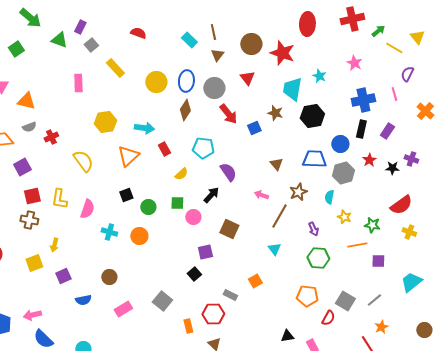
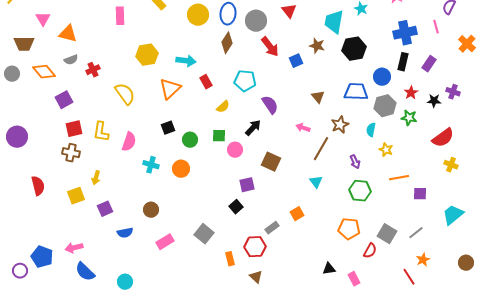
green star: (372, 225) -> (409, 118), moved
gray rectangle: (230, 295) -> (272, 228), turned -64

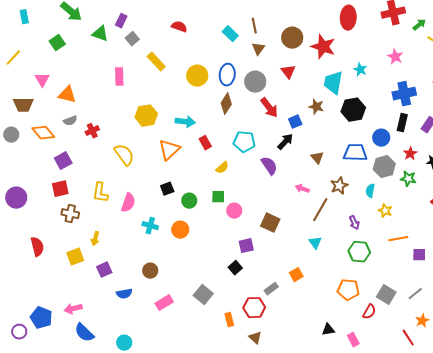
black arrow: (253, 128) -> (285, 142), moved
red square: (74, 129) -> (60, 189), moved

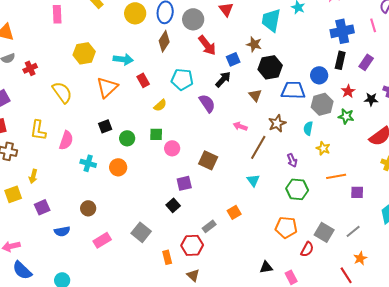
black hexagon: (353, 110) -> (270, 67), moved

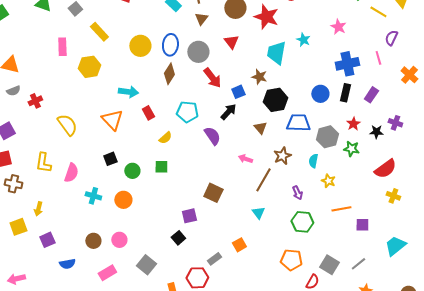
yellow hexagon: (84, 53) -> (89, 67), moved
blue circle: (319, 75) -> (320, 94), moved
orange triangle: (107, 87) -> (112, 120), turned -30
pink circle: (172, 148) -> (119, 240), moved

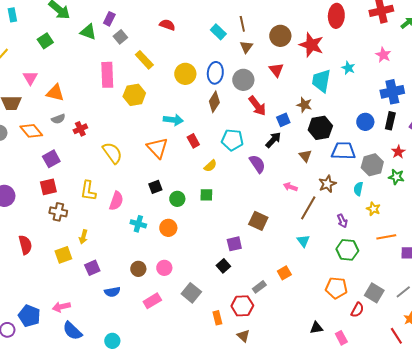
pink rectangle: (62, 47) -> (107, 75), size x1.4

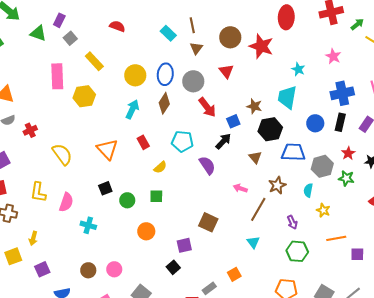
cyan trapezoid: (321, 81) -> (287, 97), moved
cyan arrow: (173, 120) -> (132, 109), moved, turned -72
orange circle: (168, 228) -> (146, 231), moved

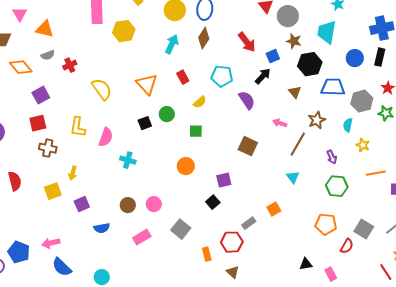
gray circle: (193, 81) -> (288, 16), moved
green circle: (127, 200) -> (167, 114), moved
brown square: (208, 222) -> (248, 146), moved

